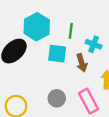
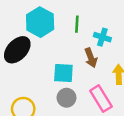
cyan square: (57, 54) -> (63, 73), moved

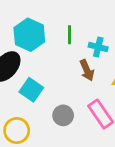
cyan square: (63, 73) -> (31, 90), moved, turned 35

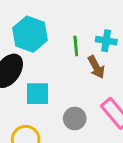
green line: (70, 35) -> (76, 46), moved
cyan square: (31, 90) -> (38, 94), turned -30

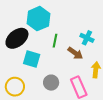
green line: (76, 46) -> (55, 41), moved
brown arrow: (96, 67) -> (75, 53), turned -42

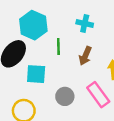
cyan cross: (87, 38) -> (85, 23), moved
brown arrow: (75, 53) -> (85, 56), turned 91

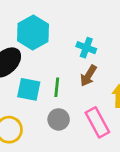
cyan cross: (85, 23) -> (86, 48), moved
green line: (58, 47) -> (57, 87), moved

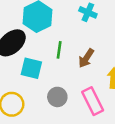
cyan cross: (86, 48) -> (88, 12), moved
green line: (57, 87) -> (59, 50), moved

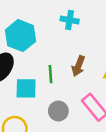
green line: (59, 50) -> (51, 74), moved

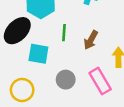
green line: (51, 74) -> (64, 33), moved

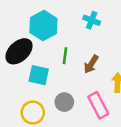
yellow circle: (22, 90) -> (33, 113), moved

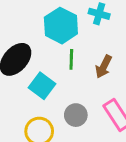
cyan hexagon: (43, 26) -> (61, 26), moved
cyan square: (39, 75) -> (42, 86), turned 30

